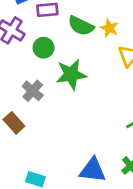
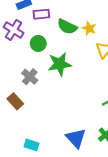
blue triangle: (93, 170) -> (76, 138), turned 40

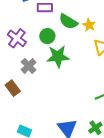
purple cross: (14, 30) -> (17, 38), moved
green circle: (38, 43) -> (47, 36), moved

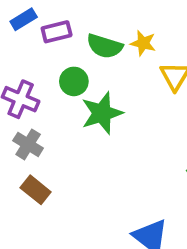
gray cross: (29, 66) -> (28, 144), moved

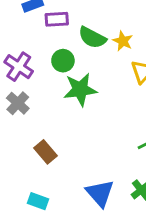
brown rectangle: (36, 190) -> (46, 152), moved

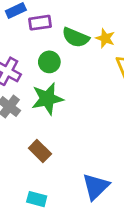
green star: (80, 90) -> (47, 99), moved
blue triangle: (100, 193) -> (96, 187), turned 32

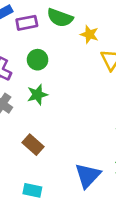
green semicircle: (76, 37) -> (60, 18), moved
green star: (47, 99) -> (37, 95), size x0.7

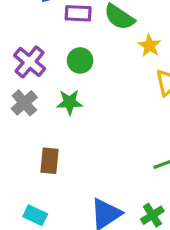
brown rectangle: (33, 145) -> (50, 161), turned 40

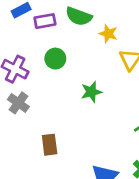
green star: (70, 102) -> (91, 92), moved

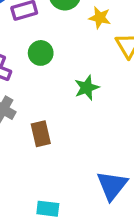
brown rectangle: (50, 145) -> (41, 134), moved

